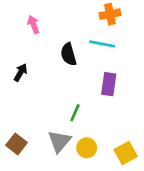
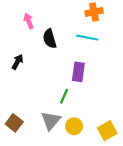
black semicircle: (68, 54) -> (50, 39), moved
purple rectangle: (109, 84) -> (78, 72), moved

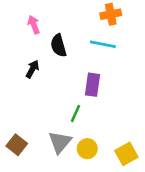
black arrow: (17, 62) -> (32, 69), moved

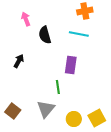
black arrow: (32, 69) -> (19, 61), moved
green line: (76, 113) -> (58, 87), turned -32
yellow circle: (87, 149) -> (74, 119), moved

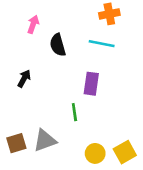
pink arrow: (26, 19) -> (33, 24), turned 40
gray triangle: (46, 109) -> (45, 141), moved, turned 30
brown square: (13, 111) -> (16, 143), turned 35

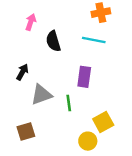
gray triangle: (45, 141) -> (41, 95), moved
brown square: (16, 143) -> (26, 132), moved
yellow square: (125, 152) -> (103, 122), moved

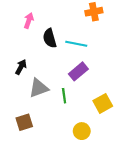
cyan line: (94, 40) -> (76, 44), moved
purple rectangle: (84, 77) -> (78, 71), turned 42
yellow square: (103, 122) -> (103, 103), moved

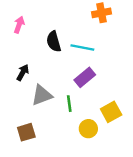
pink arrow: (29, 21) -> (19, 25), moved
yellow circle: (82, 131) -> (88, 129), moved

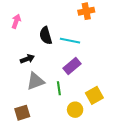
black arrow: (23, 73) -> (27, 59), moved, turned 40

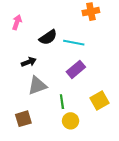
black semicircle: (46, 36) -> (48, 37), turned -108
green line: (59, 88) -> (62, 102), moved
yellow circle: (75, 110) -> (71, 121), moved

